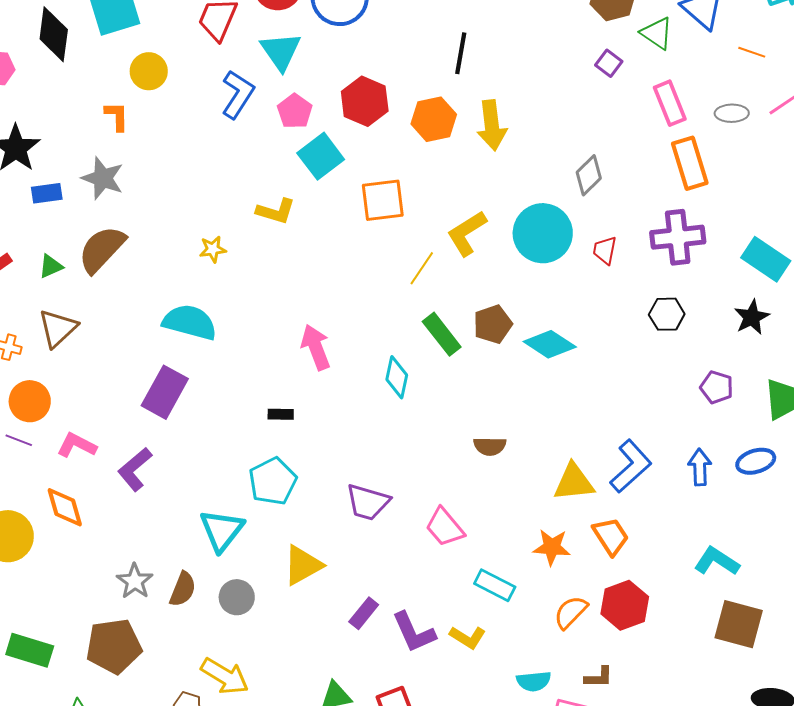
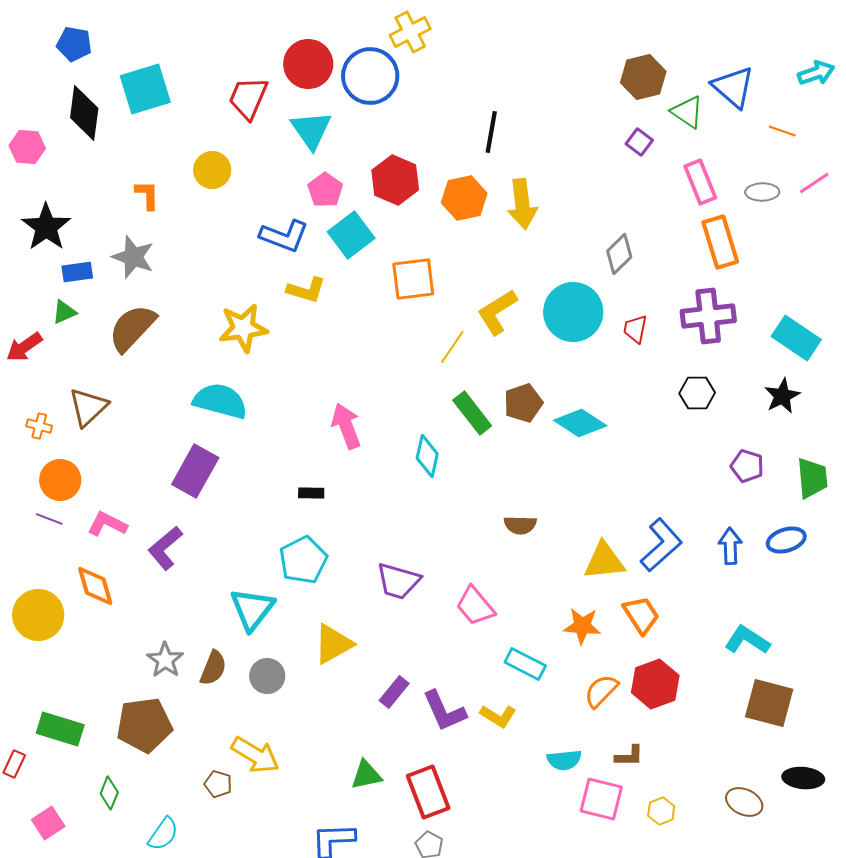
yellow circle: (149, 71) -> (212, 170), moved
blue L-shape: (238, 94) -> (284, 236), moved, turned 78
yellow star: (213, 249) -> (243, 328), size x1.8
green triangle: (51, 266) -> (64, 312), moved

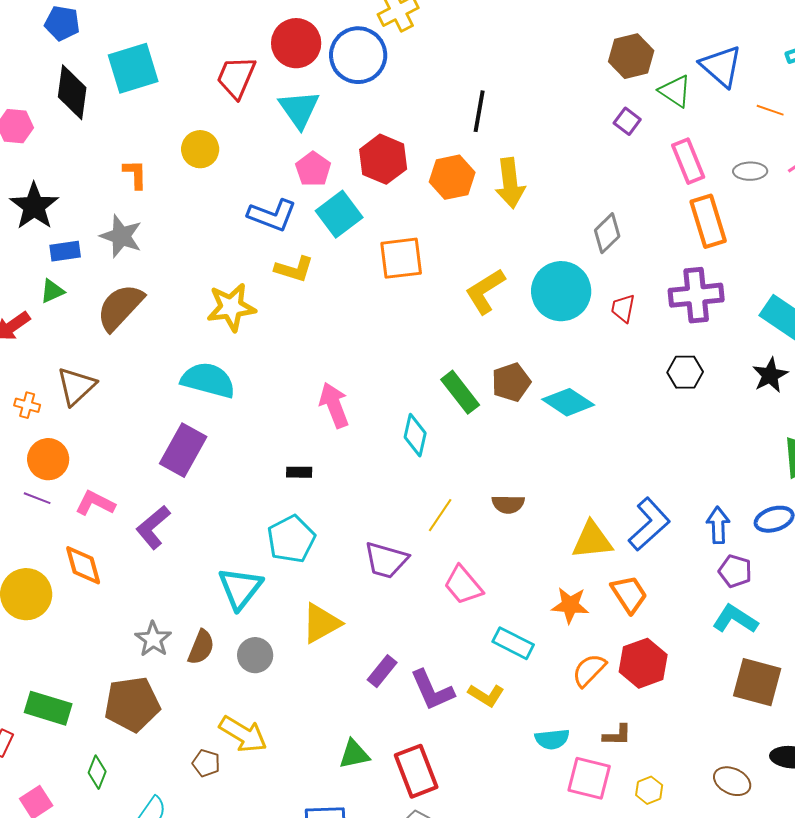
yellow line: (452, 347) -> (440, 515), moved
purple pentagon: (747, 466) -> (735, 571), moved

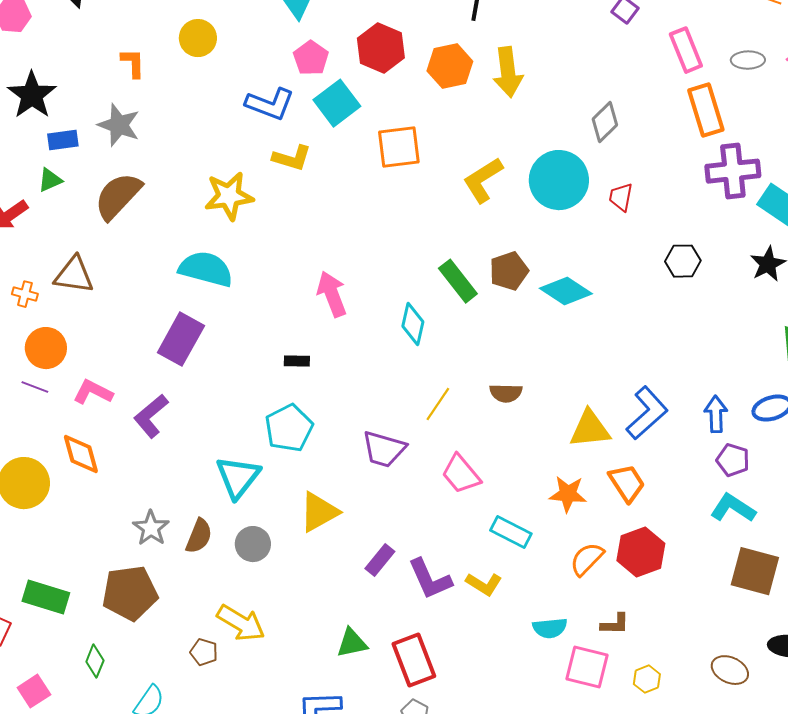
purple cross: (696, 295) -> (733, 171), moved
brown triangle: (76, 386) -> (74, 275), turned 51

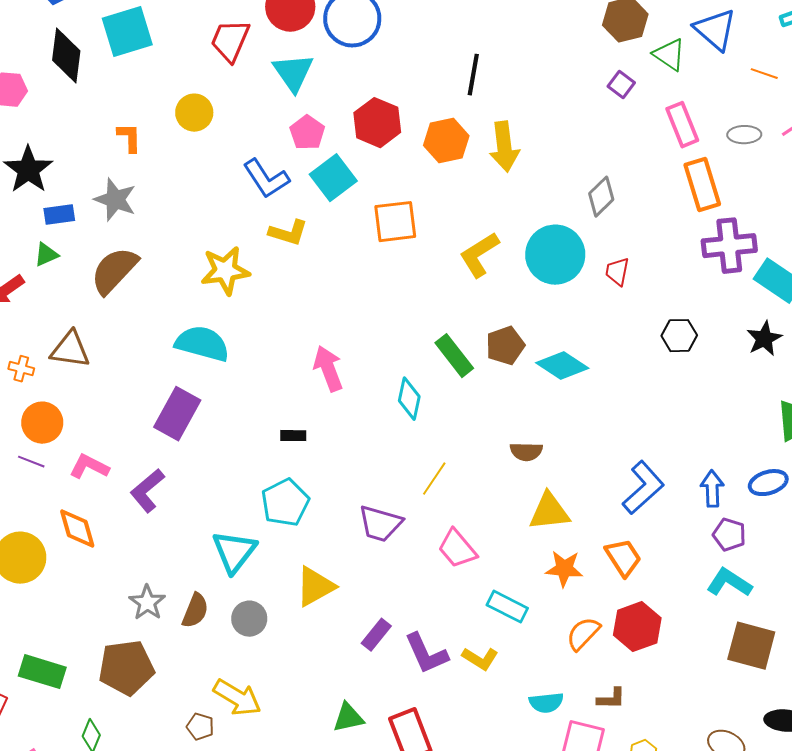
blue L-shape: (270, 104) -> (266, 179), turned 36
brown semicircle: (506, 393) -> (526, 452), moved
yellow triangle: (590, 429) -> (549, 512), moved

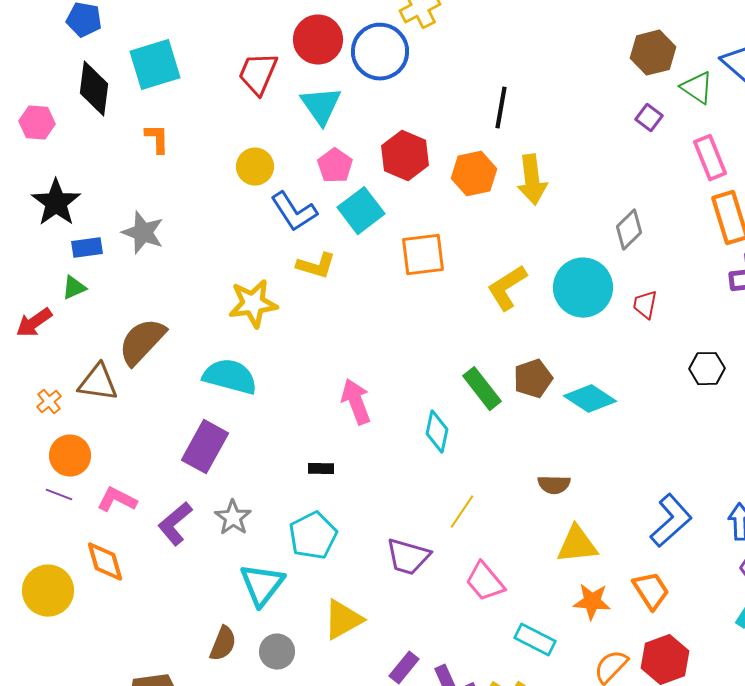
yellow circle: (194, 113) -> (255, 167), moved
orange L-shape: (129, 138) -> (157, 139), moved
brown semicircle: (114, 271) -> (142, 342), moved
orange cross: (21, 369) -> (49, 402), turned 35
gray star: (147, 603) -> (233, 518), moved

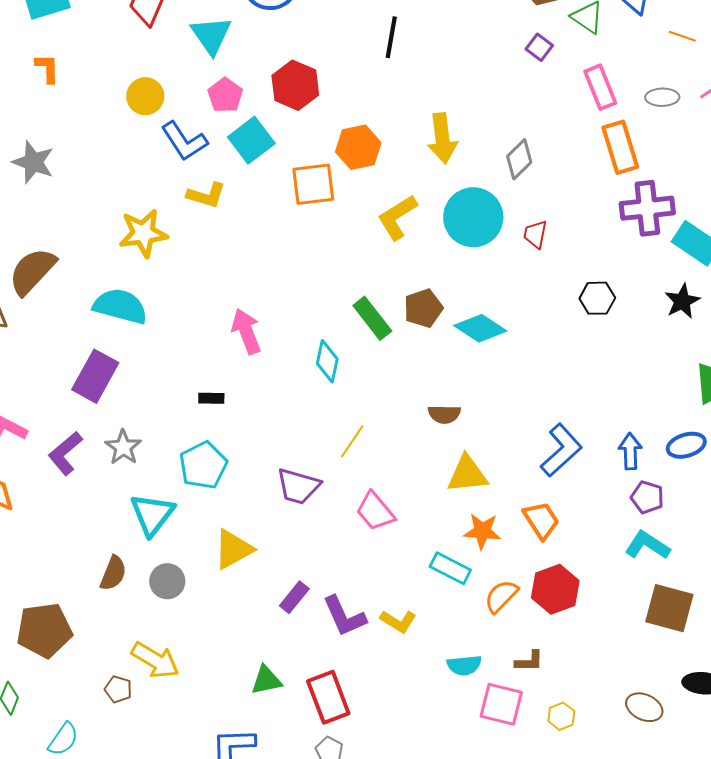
orange hexagon: (474, 174) -> (358, 147), moved
yellow arrow: (532, 180) -> (442, 138), moved
cyan rectangle: (535, 640) -> (450, 568), moved

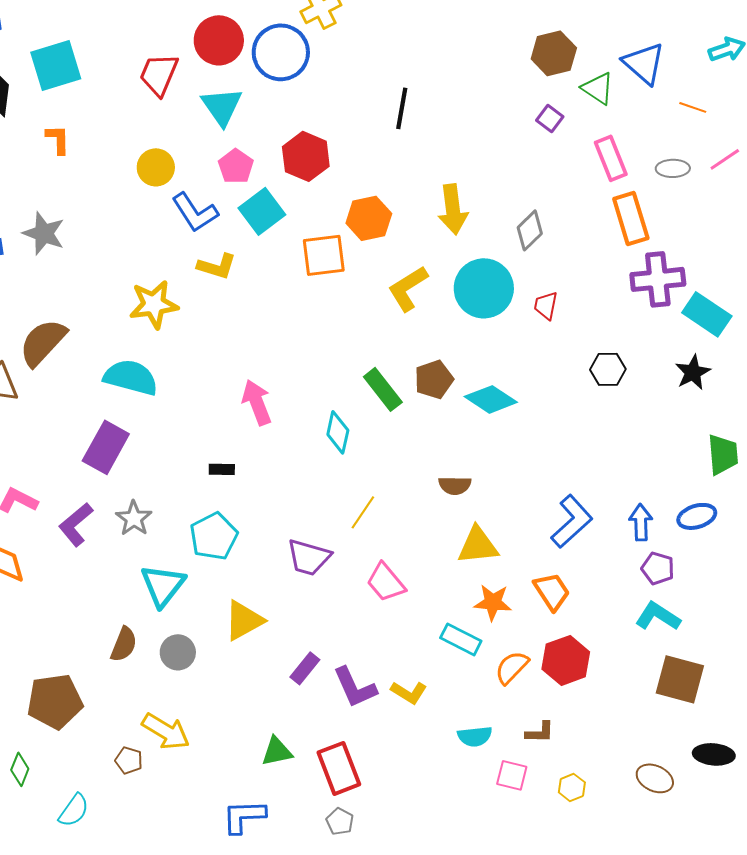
pink square: (501, 704) -> (512, 775), size x0.7

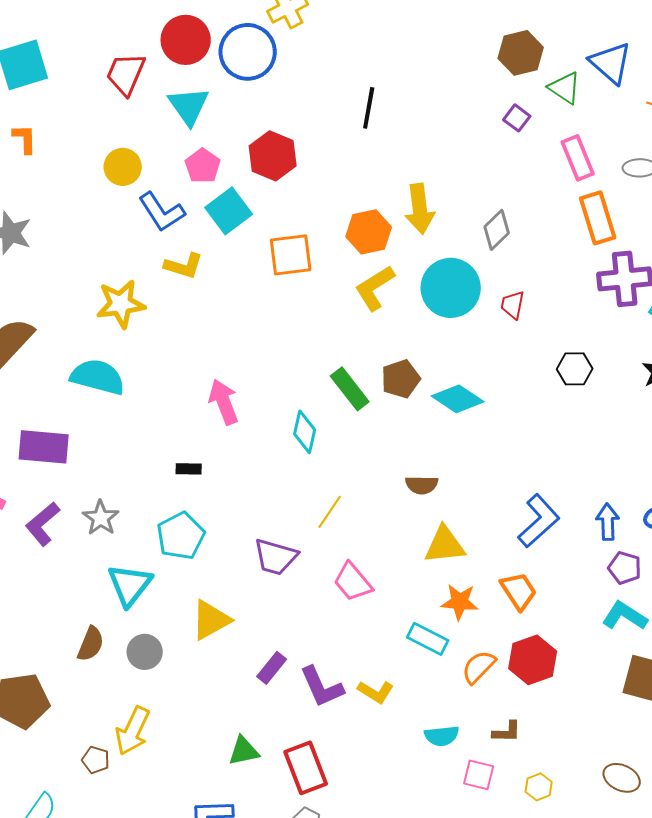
orange hexagon: (369, 218) -> (369, 232), moved
purple rectangle: (106, 447) -> (44, 447), moved, turned 66
yellow arrow: (166, 731) -> (133, 731), turned 84

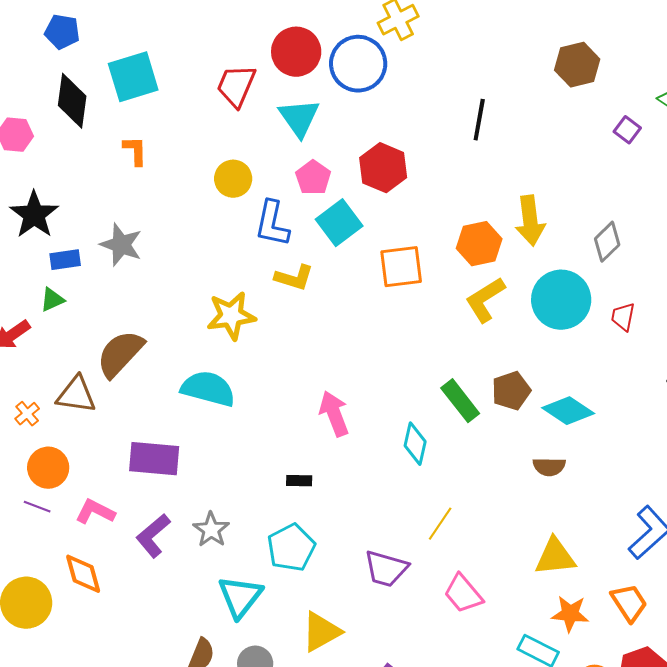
brown hexagon: (521, 53) -> (577, 65), moved
blue L-shape: (162, 212) -> (272, 224), turned 45
brown semicircle: (422, 485) -> (549, 467), moved

